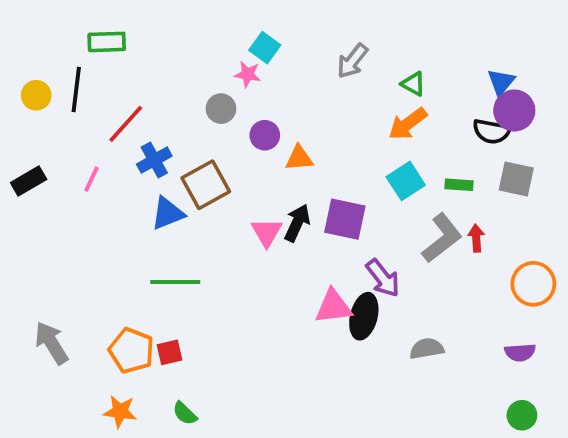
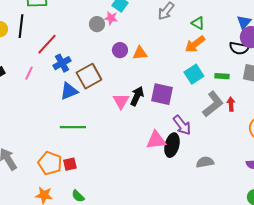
gray circle: (221, 109) -> (97, 24), moved
orange triangle: (299, 158) -> (140, 53), moved

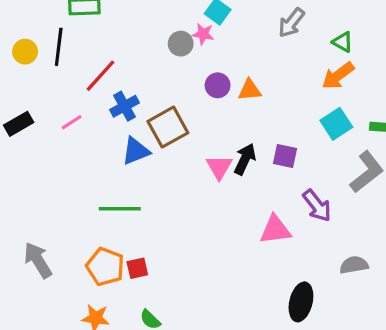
pink line: (29, 73) -> (72, 122), turned 32
purple square: (162, 94) -> (285, 156), size x0.7
green line: (73, 127) -> (120, 209), moved
black ellipse: (172, 145) -> (301, 302), moved

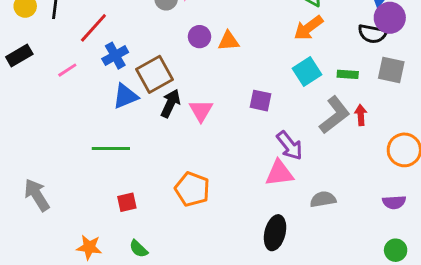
black rectangle: (19, 124) -> (19, 56), moved
black arrow: (245, 159) -> (170, 103), moved
pink triangle: (275, 230) -> (279, 173), moved
orange pentagon: (105, 267) -> (192, 189), moved

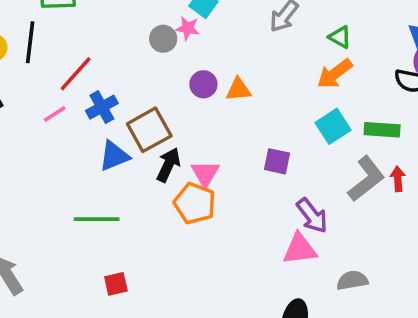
pink line: (67, 70) -> (55, 114), moved
green rectangle: (348, 74) -> (382, 130), size x1.4
orange pentagon: (192, 189) -> (195, 203), moved

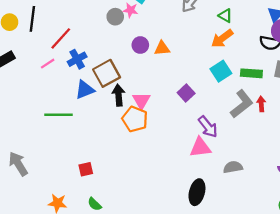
purple square: (277, 161) -> (186, 93), turned 35
black arrow: (168, 165) -> (119, 95), turned -30
green line: (97, 219) -> (59, 115), moved

